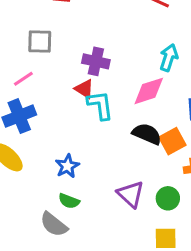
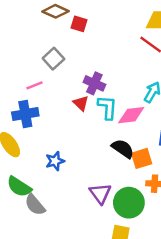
gray square: (40, 42) -> (53, 59), turned 35
cyan L-shape: (100, 105) -> (107, 107), moved
green circle: (168, 198) -> (129, 203), size x1.6
green semicircle: (69, 201) -> (19, 187), moved, size x1.5

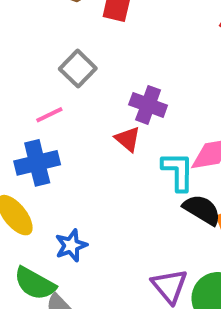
cyan L-shape: (107, 107) -> (178, 171), moved
blue star: (55, 161) -> (71, 245), moved

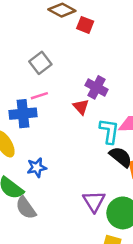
gray square: (78, 69) -> (40, 63), moved
pink line: (49, 115) -> (39, 96), moved

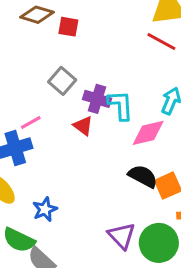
gray square: (40, 63) -> (62, 81), moved
cyan L-shape: (109, 131) -> (120, 105), moved

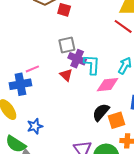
gray square: (62, 81) -> (67, 45), moved, turned 30
black semicircle: (143, 176) -> (101, 112), turned -84

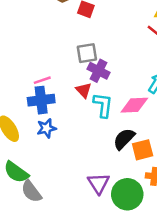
cyan L-shape: (92, 65) -> (103, 105), moved
blue cross: (20, 84) -> (41, 100), moved
blue star: (35, 126) -> (46, 128), moved

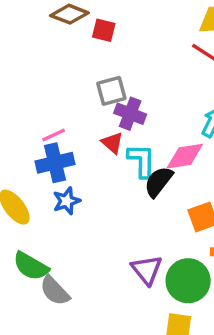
black semicircle: (124, 139) -> (158, 182), moved

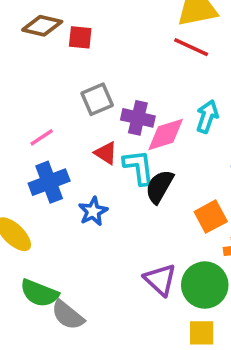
purple cross: (130, 114) -> (138, 118), moved
pink line: (54, 135) -> (42, 137), moved
pink diamond: (185, 156) -> (166, 135), moved
blue star: (66, 201) -> (93, 211), moved

